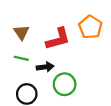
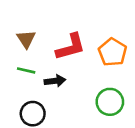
orange pentagon: (90, 27) -> (112, 52), moved
green circle: (65, 84) -> (110, 102), moved

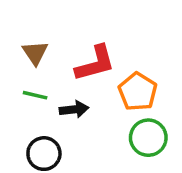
orange pentagon: (112, 52) -> (138, 92), moved

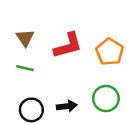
orange pentagon: (138, 92) -> (110, 52), moved
black arrow: (74, 109) -> (67, 106), moved

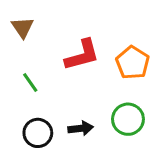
brown triangle: (25, 38) -> (23, 28), moved
green line: (25, 68) -> (30, 83), turned 42

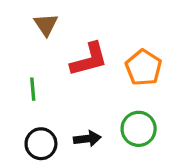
brown triangle: (23, 28) -> (46, 25), moved
green line: (30, 83) -> (33, 89), turned 30

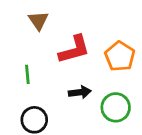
black arrow: (87, 139) -> (80, 92), moved

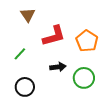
green line: (27, 74) -> (20, 54), turned 48

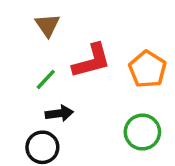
green line: (20, 54) -> (46, 79), moved
black arrow: (58, 67) -> (59, 113), moved

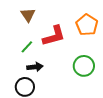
orange pentagon: (147, 69) -> (87, 25), moved
green circle: (142, 132) -> (84, 66), moved

